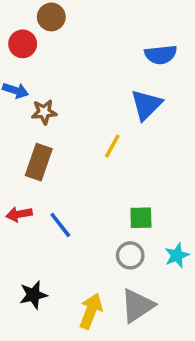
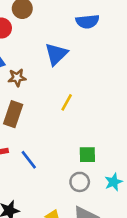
blue semicircle: (161, 55) -> (87, 22), moved
blue triangle: (146, 105) -> (56, 54), moved

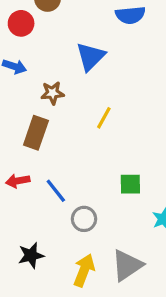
brown star: (17, 78) -> (53, 93), moved
gray circle: (80, 182) -> (84, 219), moved

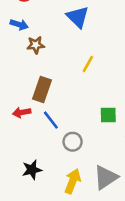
blue triangle: (91, 57) -> (78, 17), turned -30
brown star: (53, 93) -> (36, 45), moved
brown rectangle: (36, 133) -> (42, 89), moved

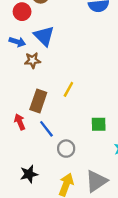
blue triangle: (78, 17) -> (44, 36), moved
yellow line: (88, 64) -> (68, 89), moved
red arrow: (22, 112) -> (20, 122), turned 77

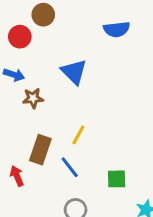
blue triangle: (44, 36) -> (74, 72), moved
blue line: (46, 129) -> (70, 167), moved

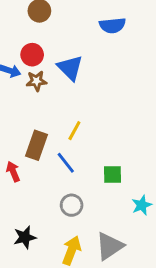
red circle: (20, 37) -> (32, 55), moved
brown star: (33, 98) -> (36, 81), moved

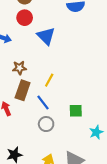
red circle: (32, 55) -> (25, 18), moved
brown star: (36, 81) -> (19, 68), moved
gray circle: (72, 205) -> (46, 124), moved

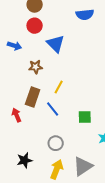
brown star: (19, 68) -> (36, 67), moved
gray circle: (46, 124) -> (56, 143), moved

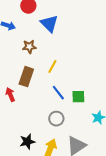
blue line: (53, 109) -> (58, 93), moved
gray circle: (56, 143) -> (56, 119), moved
black star: (24, 160) -> (27, 142), moved

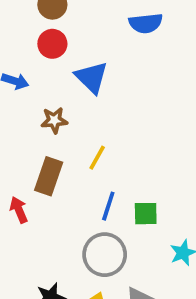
blue line: (58, 93) -> (108, 206), turned 56
gray circle: (56, 119) -> (105, 255), size x1.5

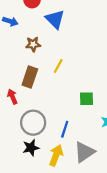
blue line: (108, 206) -> (65, 129), moved
gray circle: (105, 255) -> (33, 123), moved

